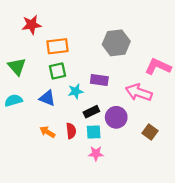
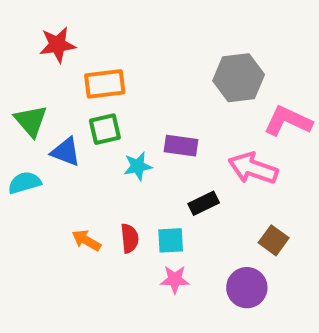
gray hexagon: (116, 43) -> (239, 78), moved
blue triangle: (47, 98) -> (66, 152), moved
black rectangle: (91, 112) -> (204, 203), moved
purple circle: (116, 117) -> (247, 288), moved

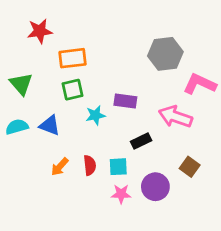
blue triangle: (66, 152) -> (50, 125), moved
orange arrow: (86, 240) -> (60, 167), turned -78
purple circle: (247, 288) -> (155, 187), moved

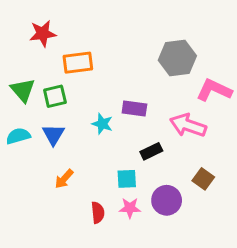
green square: (73, 90) -> (55, 96), moved
cyan star: (95, 115) -> (102, 124), turned 30
blue triangle: (50, 125) -> (53, 134), turned 40
red semicircle: (90, 165) -> (98, 213), moved

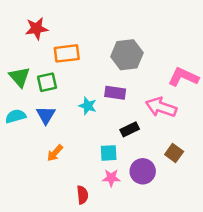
gray hexagon: (177, 58) -> (127, 55), moved
red semicircle: (98, 213) -> (82, 195), moved

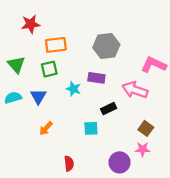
green square: (47, 82) -> (49, 69), moved
purple circle: (143, 171) -> (120, 162), moved
pink star: (111, 178) -> (143, 149), moved

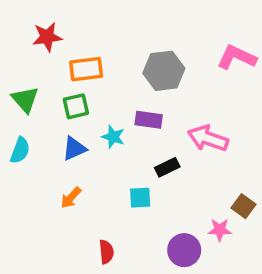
pink L-shape: (154, 65) -> (237, 57), moved
blue triangle: (38, 97) -> (74, 149), moved, turned 35
cyan semicircle: (13, 98) -> (20, 150), turned 126
brown square: (146, 128) -> (243, 206), moved

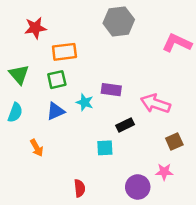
gray hexagon: (164, 71) -> (119, 21), moved
orange arrow: (71, 198) -> (37, 148), moved, turned -72
brown square: (243, 206) -> (174, 141), moved, turned 30

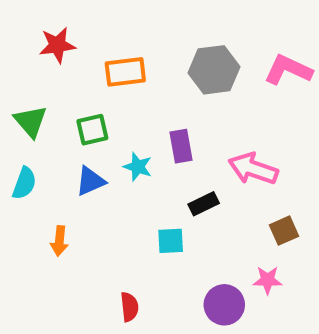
gray hexagon: (119, 21) -> (214, 70), moved
orange rectangle: (64, 52) -> (125, 72), moved
purple rectangle: (111, 90) -> (181, 146), turned 72
orange arrow: (37, 148) -> (59, 241), turned 36

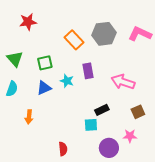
orange rectangle: (125, 72) -> (74, 40), moved, turned 54
black rectangle: (204, 204) -> (102, 110), moved
cyan square: (171, 241) -> (91, 125), moved

